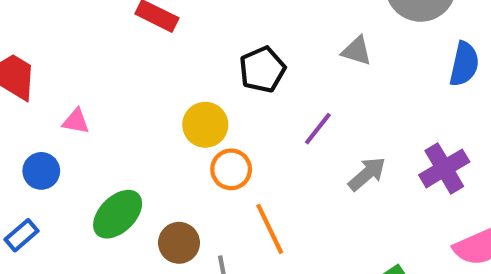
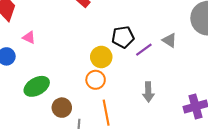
yellow circle: (205, 125) -> (101, 57), moved
purple line: (318, 129) -> (144, 50), moved
gray arrow: (367, 174) -> (148, 92), moved, turned 114

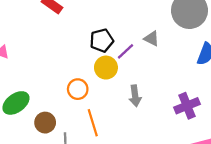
yellow circle: (101, 57) -> (106, 68), moved

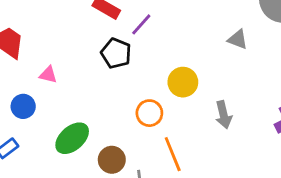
black pentagon: (102, 40) -> (116, 53), moved, turned -30
purple line: (125, 51) -> (141, 24), moved

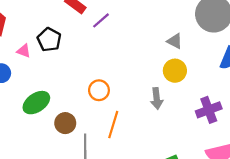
black pentagon: (116, 53) -> (49, 40), moved
yellow circle: (183, 82) -> (175, 71), moved
orange line: (173, 154) -> (113, 125), turned 32

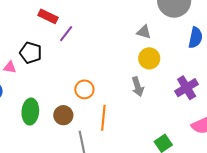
purple line: (101, 20) -> (66, 34), moved
green ellipse: (36, 103) -> (30, 112), turned -40
brown circle: (65, 123) -> (63, 115), moved

